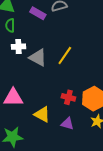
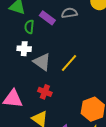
green semicircle: (10, 25) -> (29, 27), moved
red cross: (68, 97) -> (45, 92), moved

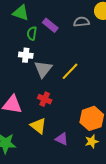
gray semicircle: (69, 13) -> (81, 22), moved
gray triangle: (42, 62) -> (43, 69), turned 30

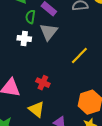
gray triangle: (43, 69) -> (49, 32), moved
yellow line: (70, 71) -> (79, 55), moved

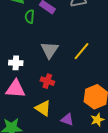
gray triangle: (49, 32) -> (50, 50), moved
white cross: (24, 38) -> (16, 63), moved

